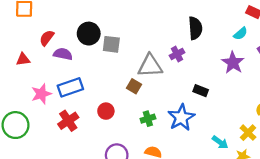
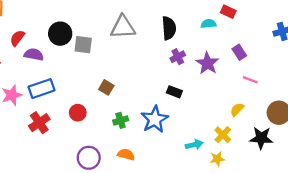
cyan semicircle: (241, 34) -> (208, 24), moved, turned -144
purple cross: (177, 54) -> (178, 57), moved
gray triangle: (150, 66) -> (123, 27), moved
cyan arrow: (220, 142) -> (194, 145), turned -49

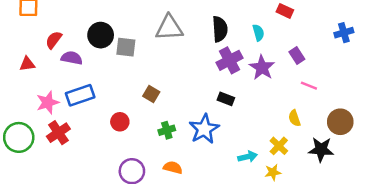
cyan semicircle: (208, 24) -> (258, 33), moved, turned 80
purple cross: (178, 57) -> (229, 60), size x1.5
yellow semicircle: (237, 109) -> (294, 118), turned -64
red cross: (39, 123) -> (58, 133), moved

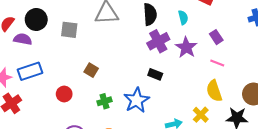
black circle: (101, 35) -> (36, 20), moved
pink line: (309, 86) -> (217, 63), moved
yellow semicircle: (294, 118) -> (214, 91), size x1.5

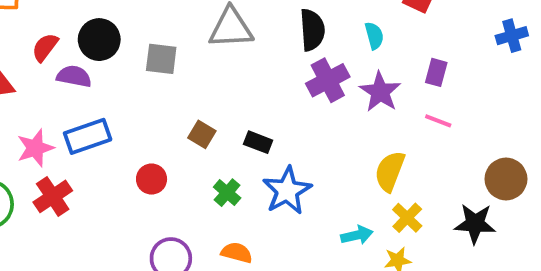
purple rectangle: (216, 37) -> (436, 72), turned 48
black rectangle: (155, 74) -> (258, 142), moved
yellow semicircle: (214, 91) -> (390, 171), moved, turned 40
green cross: (104, 101) -> (227, 193), turned -32

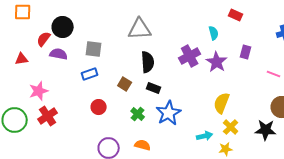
black semicircle: (312, 30) -> (148, 62), moved
black circle: (99, 40) -> (63, 27), moved
gray square: (161, 59) -> (94, 49), moved
pink line: (438, 121) -> (274, 74), moved
blue rectangle: (88, 136) -> (90, 74), moved, size x0.7

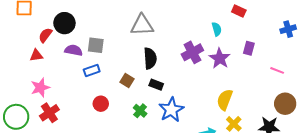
purple semicircle: (59, 54) -> (74, 50), moved
red triangle: (22, 59) -> (36, 55), moved

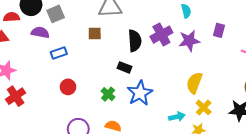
red semicircle: (45, 35) -> (11, 17), turned 49
gray square: (96, 45) -> (56, 14), moved, turned -30
black semicircle: (150, 58) -> (135, 41), moved
purple star: (220, 58) -> (189, 41), turned 30
brown square: (127, 81) -> (95, 33), moved, turned -32

